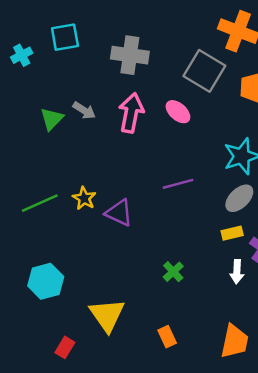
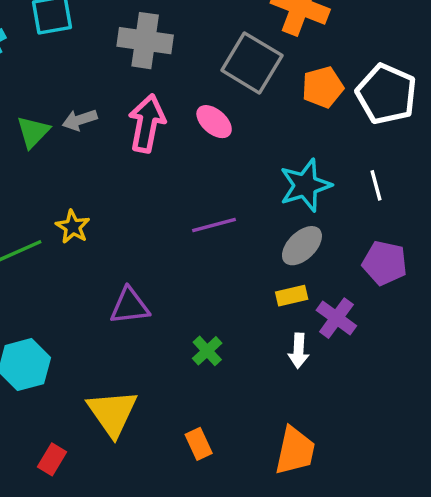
gray arrow: (84, 110) -> (80, 120), turned 130
yellow star: (84, 198) -> (73, 227), moved
purple triangle: (119, 213) -> (130, 306), moved, turned -32

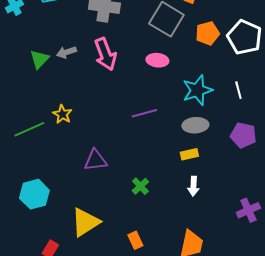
pink ellipse: (214, 122) -> (157, 60), moved, turned -35
pink arrow: (147, 123) -> (105, 54), turned 148
gray ellipse: (302, 246) -> (195, 125), turned 40
purple cross: (336, 318) -> (248, 210), moved, turned 30
yellow triangle: (112, 413) -> (85, 222), turned 32

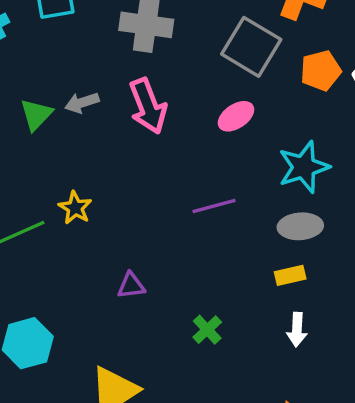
pink ellipse: (157, 60) -> (236, 116), turned -40
purple triangle: (95, 160) -> (131, 286), size x0.7

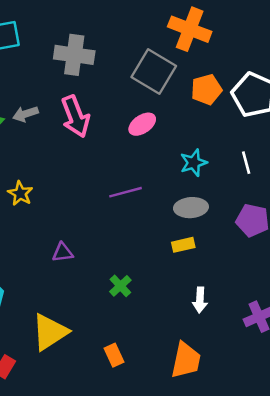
cyan star: (304, 167) -> (194, 163), size x0.7
white arrow: (297, 330) -> (200, 300), moved

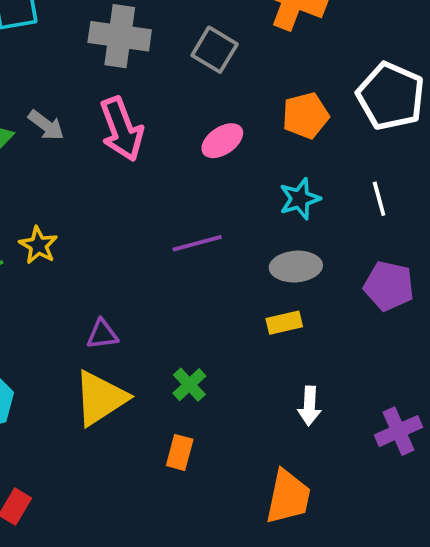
gray square: (154, 72) -> (215, 50), moved, size x0.7
orange pentagon: (206, 90) -> (306, 116), moved
gray arrow: (25, 114) -> (46, 125), turned -125
yellow triangle: (50, 332) -> (100, 398), moved
orange rectangle: (114, 355) -> (180, 452), moved, turned 40

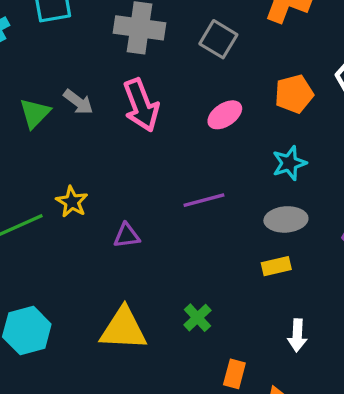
purple triangle: (102, 334) -> (127, 236), moved
yellow triangle: (100, 398) -> (123, 329), turned 36
orange rectangle: (180, 452) -> (234, 374), moved

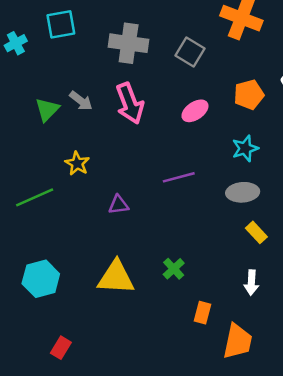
yellow star: (72, 202) -> (77, 163), moved
yellow rectangle: (276, 266) -> (256, 232), moved, turned 60

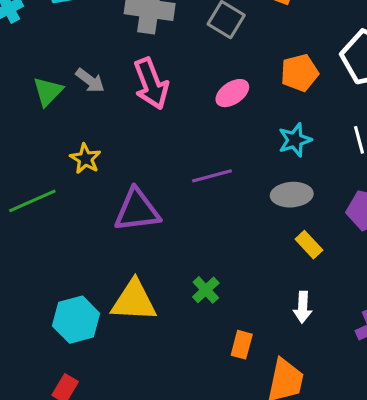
purple triangle: (119, 205) -> (137, 210), size x1.8
cyan hexagon: (41, 279) -> (76, 320), moved

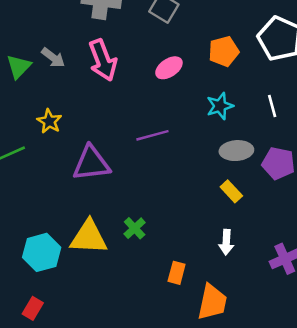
gray ellipse: (292, 195) -> (236, 151), moved
green cross: (206, 290) -> (135, 228), moved

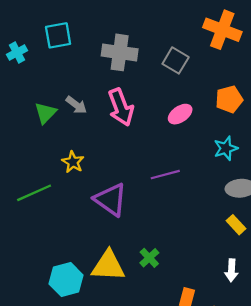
purple triangle: (91, 163) -> (111, 200), turned 42

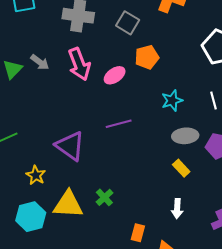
orange pentagon: (229, 99) -> (147, 57), moved
pink ellipse: (180, 114) -> (115, 75), moved
yellow star: (73, 162) -> (36, 175), moved

